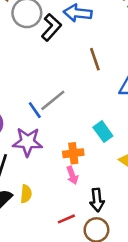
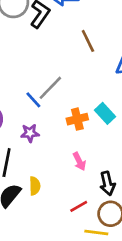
purple star: (28, 142) -> (30, 133), size x0.6
orange cross: (73, 153) -> (77, 119), moved

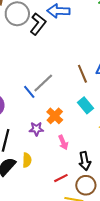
brown line: (88, 41) -> (82, 74), moved
orange cross: (77, 119) -> (55, 116), moved, turned -35
purple star: (30, 133) -> (36, 129), moved

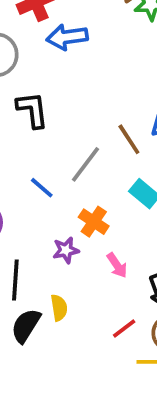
black L-shape: (38, 24) -> (32, 110), moved, turned -35
gray line: (43, 83) -> (85, 164), moved

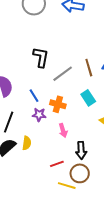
black L-shape: (32, 110) -> (41, 57), moved
blue line: (42, 188) -> (34, 96), moved
orange cross: (94, 222) -> (58, 104), turned -35

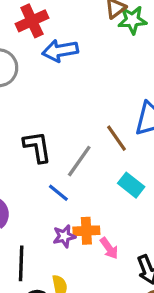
blue line: (34, 96) -> (58, 193), moved
orange cross: (58, 104) -> (86, 231), moved

